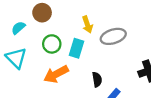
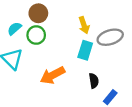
green circle: (52, 44) -> (36, 35), moved
cyan rectangle: (77, 48) -> (85, 50), moved

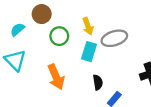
green circle: (36, 35) -> (59, 36), moved
orange arrow: (52, 75) -> (56, 77), turned -85

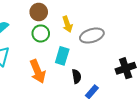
brown circle: (42, 14) -> (39, 12), moved
cyan rectangle: (89, 52) -> (62, 56), moved

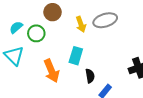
green circle: (41, 33) -> (36, 33), moved
gray ellipse: (92, 36) -> (105, 20), moved

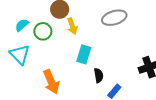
yellow arrow: (81, 24) -> (72, 26), moved
orange arrow: (52, 71) -> (51, 82), moved

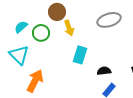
black semicircle: (99, 75) -> (104, 71), moved, turned -88
orange arrow: (51, 82) -> (35, 81), moved, turned -130

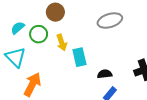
yellow arrow: (69, 28) -> (62, 43), moved
cyan rectangle: (80, 55) -> (79, 57), turned -30

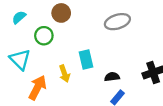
cyan semicircle: (18, 28) -> (19, 17), moved
yellow arrow: (62, 43) -> (64, 74), moved

